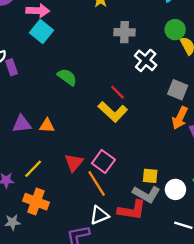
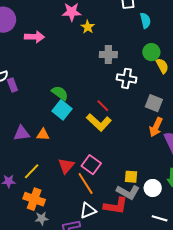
cyan square: (41, 32) -> (62, 110), moved
white cross: (146, 60) -> (127, 78), turned -30
gray star: (12, 222) -> (42, 218), moved

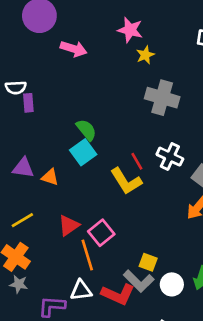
gray cross: (108, 55) -> (162, 98), size x1.4
white cross: (127, 78) -> (170, 157), moved

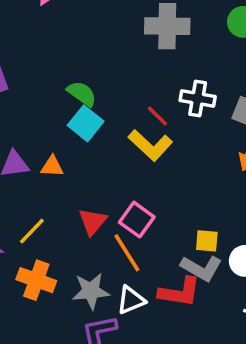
gray star: (19, 284) -> (91, 291), moved, size x1.5

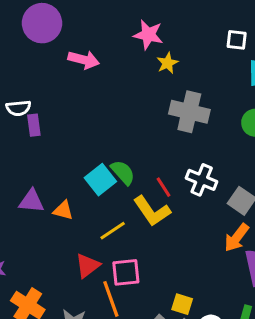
green semicircle: (82, 94) -> (123, 172), moved
pink square: (137, 220) -> (126, 272), turned 36
yellow line: (32, 231) -> (113, 231), moved

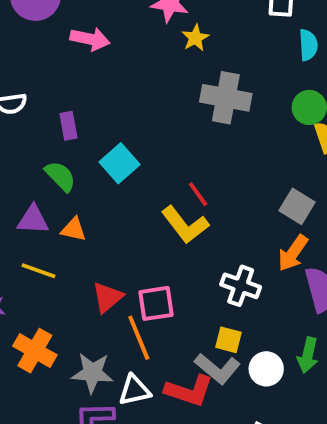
purple rectangle: (34, 125) -> (68, 126), moved
green semicircle: (123, 172) -> (60, 176), moved
cyan square: (100, 180) -> (119, 163), moved
white cross: (202, 180) -> (241, 286), moved
yellow line: (113, 231) -> (38, 271), moved, turned 56

